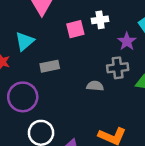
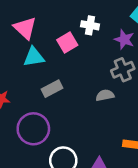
white cross: (100, 20) -> (90, 25), turned 35
cyan triangle: (25, 41) -> (34, 57), moved, turned 48

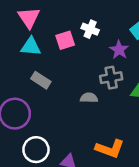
gray rectangle: (52, 89) -> (41, 80), turned 48

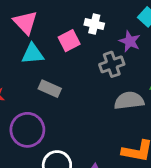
gray cross: (111, 78) -> (112, 64), moved
gray semicircle: (89, 98) -> (129, 101), moved, size x1.5

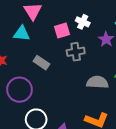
cyan triangle: (33, 54) -> (22, 33), moved
gray cross: (112, 64) -> (76, 52), moved

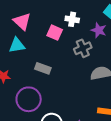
pink square: (62, 30) -> (55, 33), turned -35
gray cross: (76, 52) -> (83, 48), moved

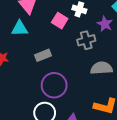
gray rectangle: (43, 68) -> (43, 55), turned -49
purple circle: (29, 99) -> (54, 85), moved

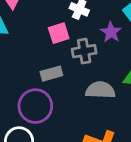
pink square: (60, 21) -> (59, 33), moved, turned 35
gray rectangle: (43, 55) -> (51, 74), moved

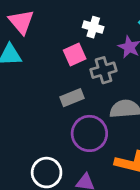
purple circle: (35, 106) -> (89, 133), moved

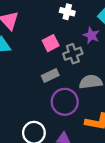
white cross: (93, 27) -> (67, 12), moved

